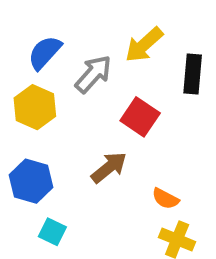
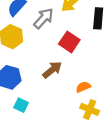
orange semicircle: (165, 199) -> (83, 87), turned 128

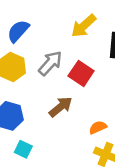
gray arrow: (44, 18) -> (50, 63), moved

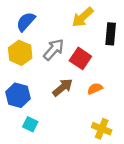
orange semicircle: (98, 127) -> (95, 89), moved

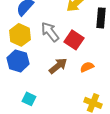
gray arrow: (54, 50) -> (50, 32), turned -80
blue hexagon: (18, 95) -> (18, 61), moved

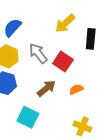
cyan square: (29, 99) -> (28, 117), moved, size x1.5

